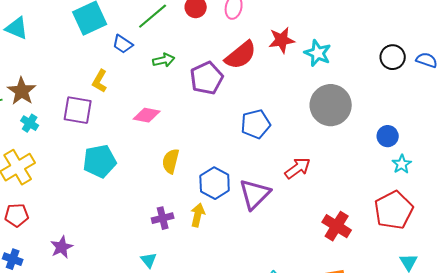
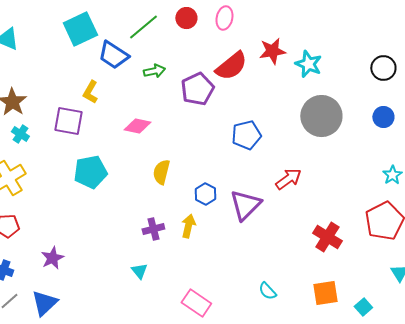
blue trapezoid: (123, 44) -> (113, 55), size x1.5
blue circle: (388, 136) -> (383, 117), moved
blue hexagon: (215, 183) -> (205, 194), size x0.7

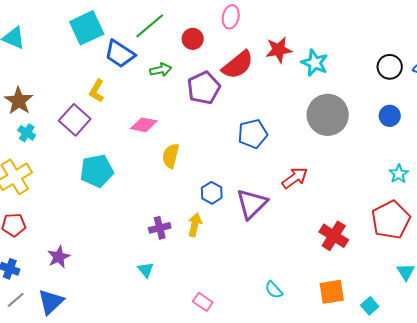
red circle: (186, 18) -> (193, 39), moved
purple square: (68, 121) -> (75, 120), turned 32
yellow semicircle: (161, 172) -> (171, 156), moved
pink rectangle: (196, 303) -> (203, 302), size x0.7

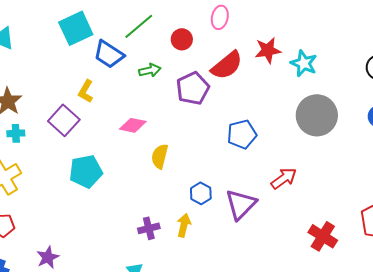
cyan cross: (27, 133) -> (16, 133), turned -36

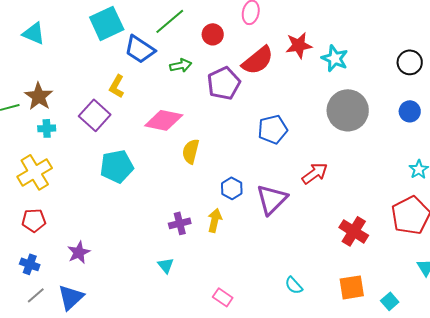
pink diamond: (133, 125) -> (164, 120), size x1.4

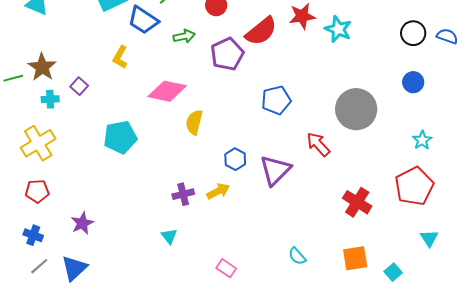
gray circle: (348, 110) -> (356, 109), moved
purple square: (95, 115) -> (79, 86), moved, size x0.6
red arrow: (315, 173) -> (318, 144), turned -96
yellow arrow: (215, 220) -> (218, 191), turned 50

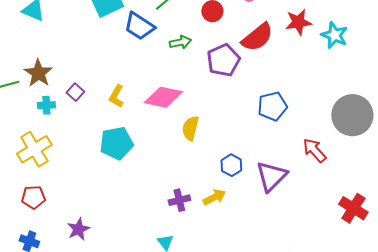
yellow L-shape: (120, 57) -> (116, 96), moved

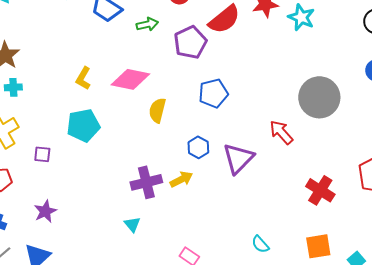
purple square: (75, 92) -> (42, 154), moved, turned -36
blue pentagon: (272, 106) -> (213, 93), moved
purple cross: (179, 200) -> (146, 182), size x1.4

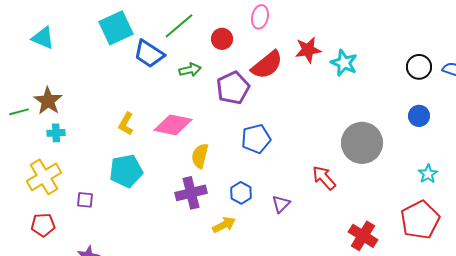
purple triangle: (238, 158) -> (281, 204), size x0.6
purple cross: (146, 182) -> (191, 193), moved

